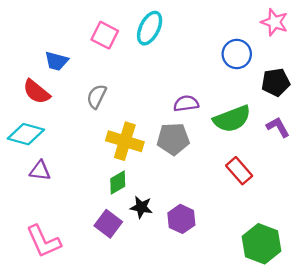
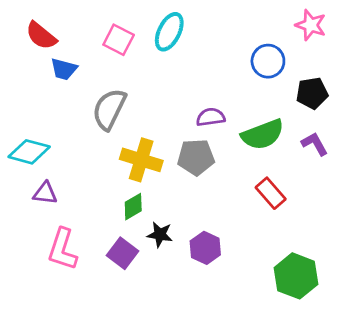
red semicircle: (36, 92) -> (41, 36), moved
gray semicircle: (97, 96) -> (109, 109), size x1.5
pink L-shape: (44, 241) -> (62, 249), moved, turned 42

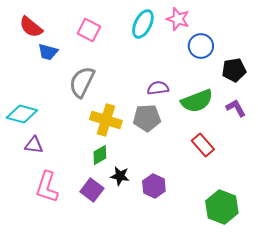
pink star: (311, 25) -> (178, 19), moved
cyan ellipse: (169, 32) -> (143, 24), moved

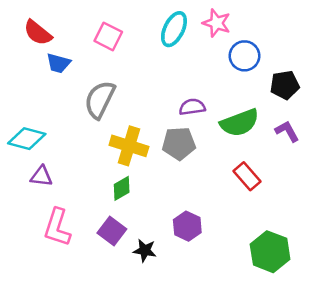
black star: (120, 176) -> (145, 250), moved

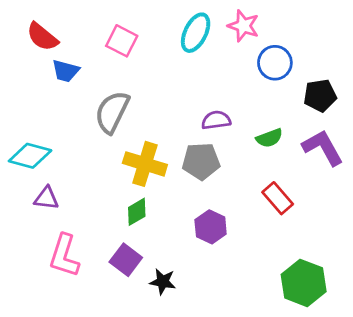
green semicircle: (240, 123) -> (269, 138), size x0.6
purple L-shape: (287, 131) -> (323, 148), size x1.5
purple hexagon: (187, 226) -> (211, 227), moved

